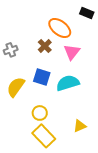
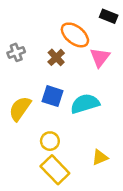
gray cross: (11, 50) -> (16, 52), moved
pink triangle: (72, 52) -> (100, 57), moved

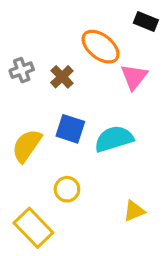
brown cross: (56, 57) -> (62, 77), moved
yellow rectangle: (55, 170) -> (33, 228), moved

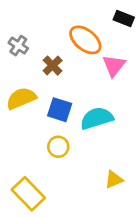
gray cross: (22, 70) -> (18, 46), moved, turned -36
yellow semicircle: (27, 146) -> (21, 98), moved, turned 32
yellow circle: (67, 189) -> (58, 147), moved

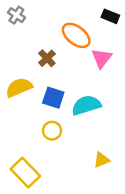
gray cross: (18, 46) -> (16, 15), moved

